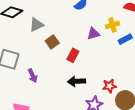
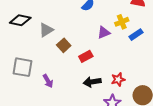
red rectangle: (73, 55) -> (86, 56), turned 40
red star: (109, 86) -> (118, 79), moved

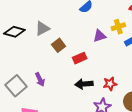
black diamond: (20, 20) -> (14, 32), moved
gray square: (23, 67) -> (16, 86), moved, turned 35

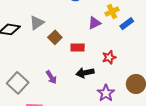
red rectangle: (80, 58) -> (78, 47), turned 32
purple arrow: (40, 79) -> (51, 77), moved
red star: (110, 84) -> (109, 57), moved

